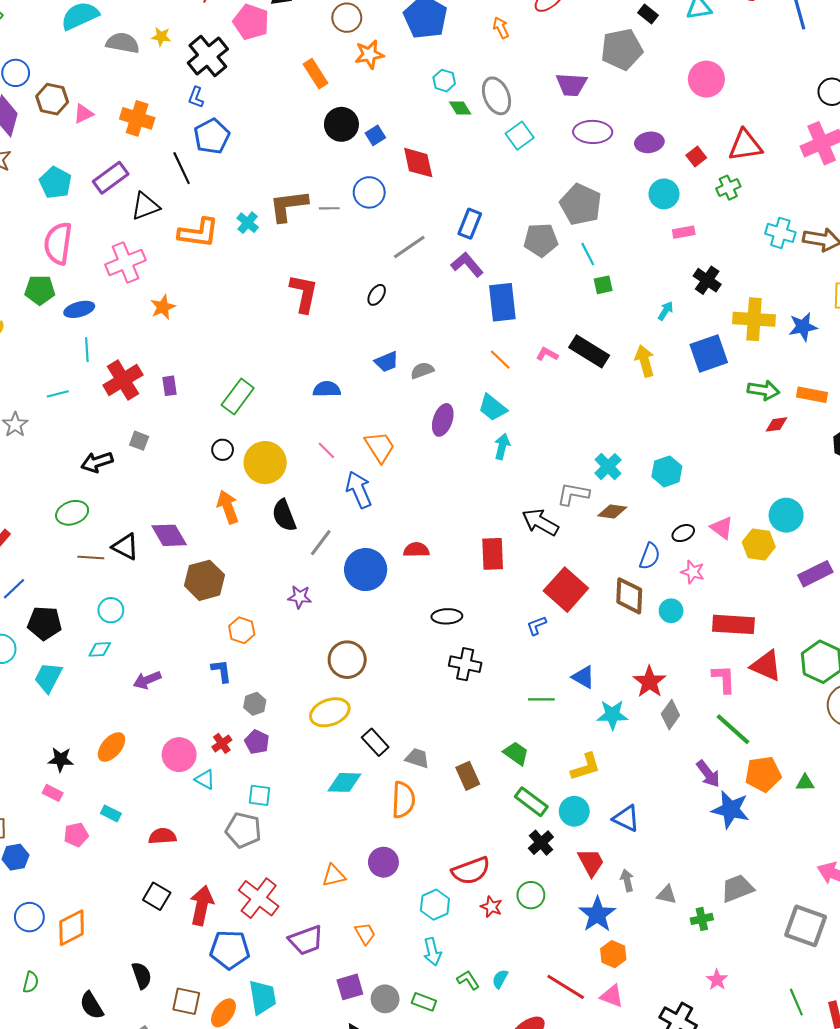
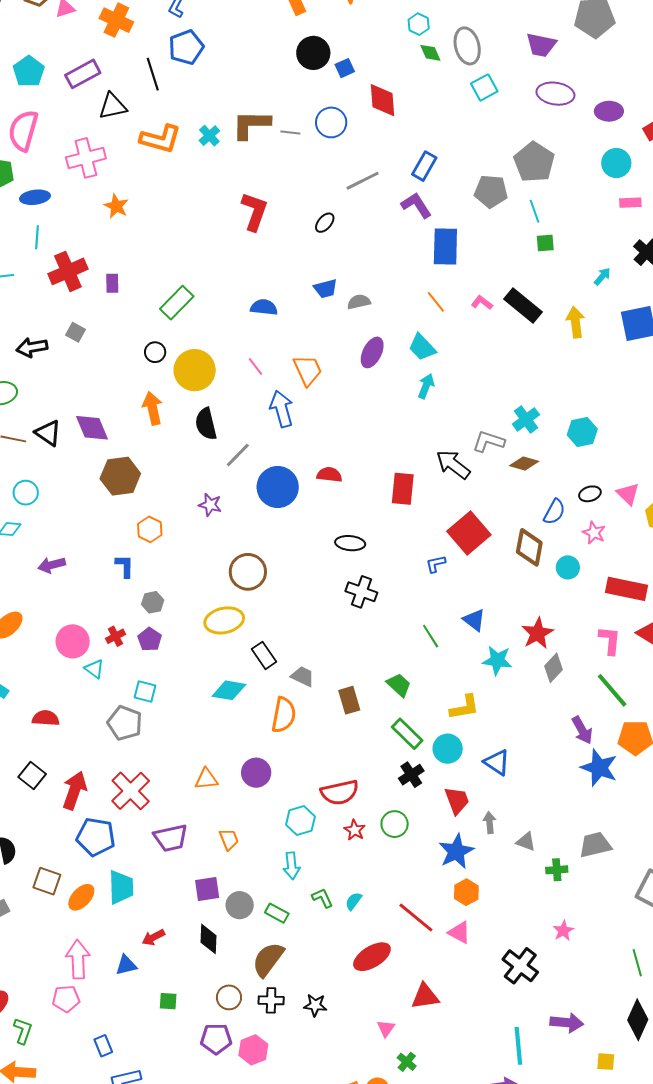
orange star: (163, 307) -> (116, 206), turned -30
green line: (541, 699) -> (431, 636), turned 50

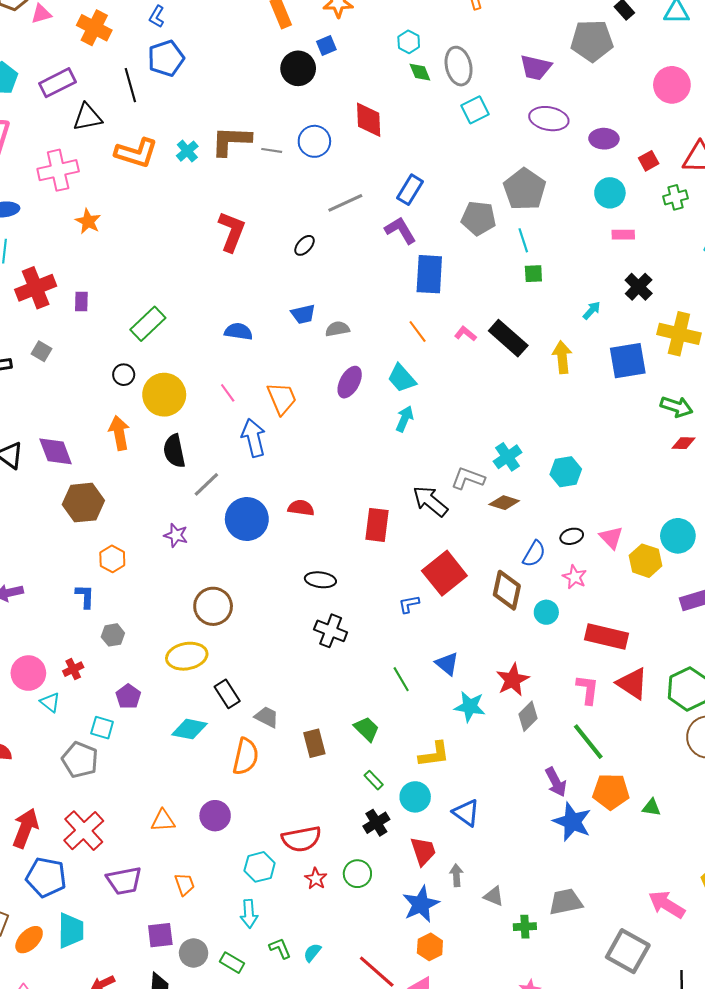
blue square: (345, 68) -> (326, 46), moved
purple pentagon: (150, 639) -> (128, 696), moved
green rectangle: (407, 734) -> (374, 780), size x0.6

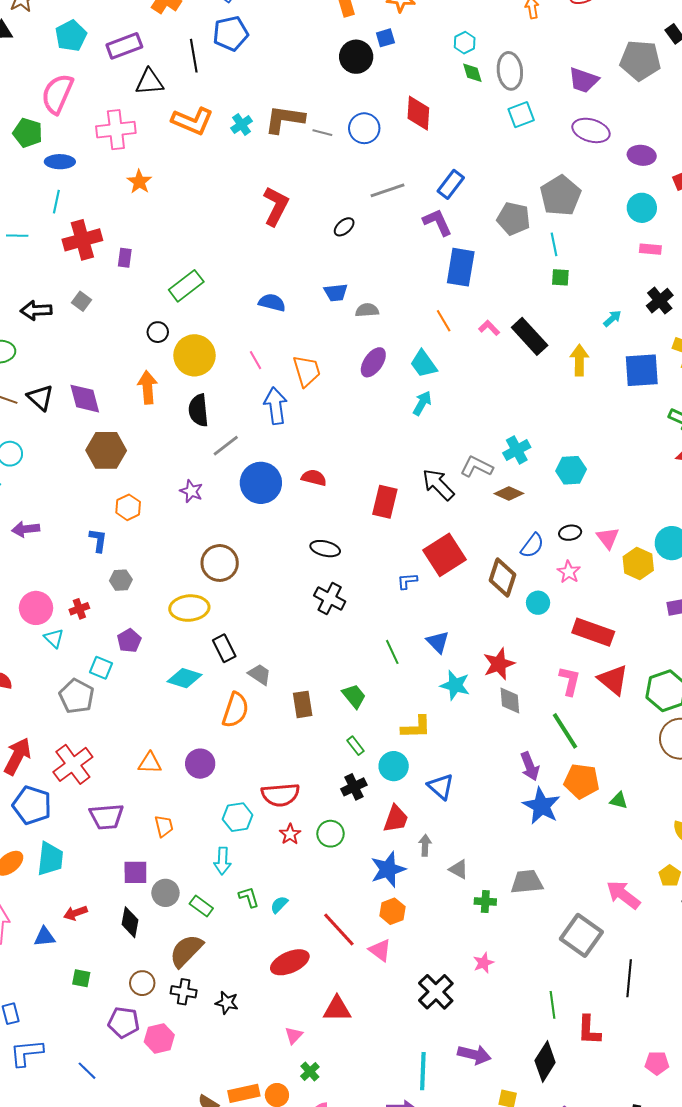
gray diamond: (528, 716) -> (510, 700), turned -56
red trapezoid: (423, 851) -> (396, 819), turned 32

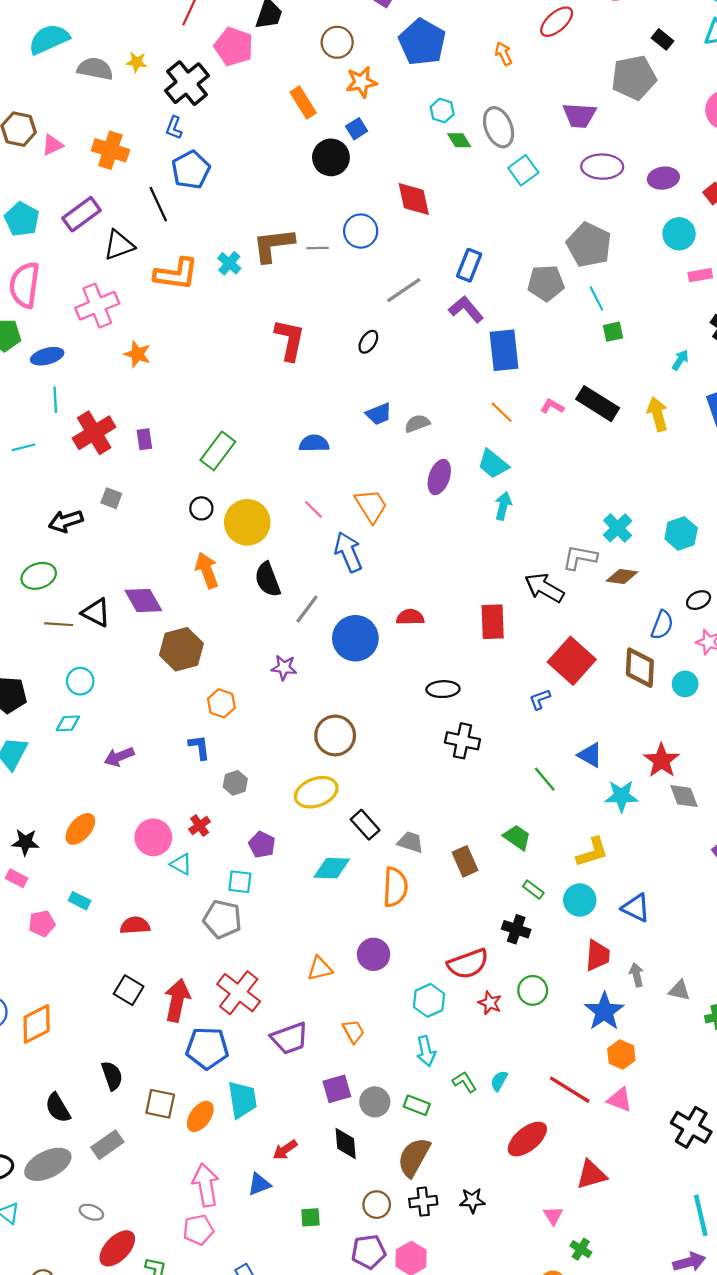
black cross: (354, 787) -> (516, 929), moved, turned -30

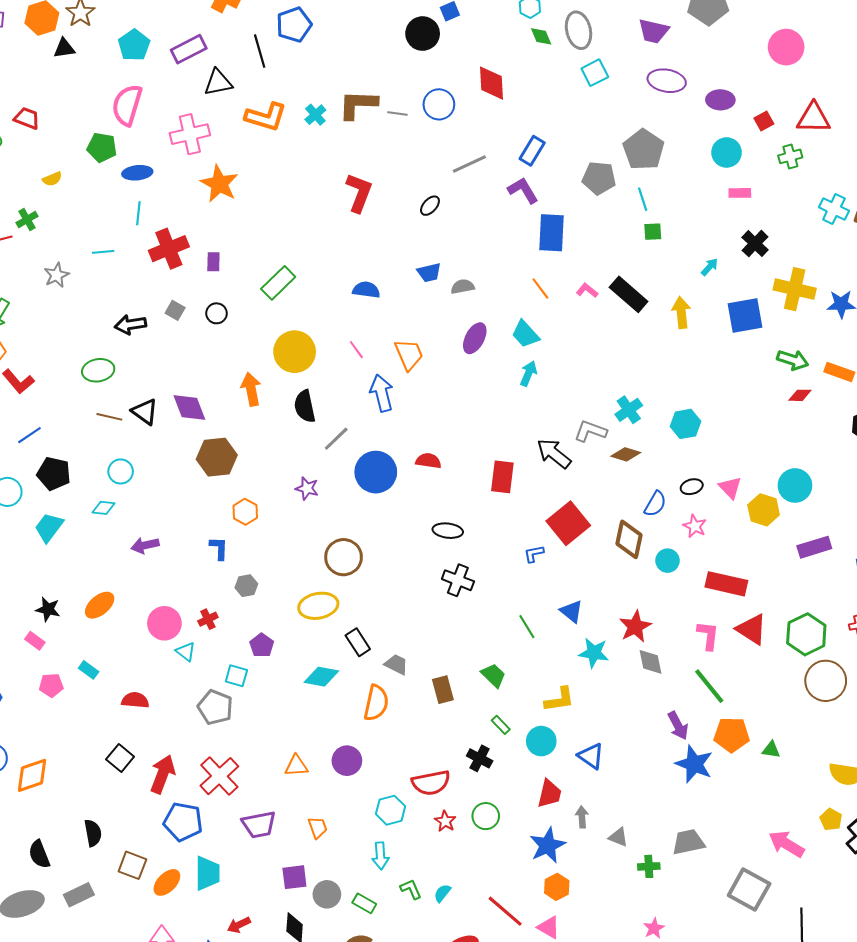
orange star: (137, 354) -> (219, 184), size x1.5
black circle: (201, 508) -> (217, 313), moved

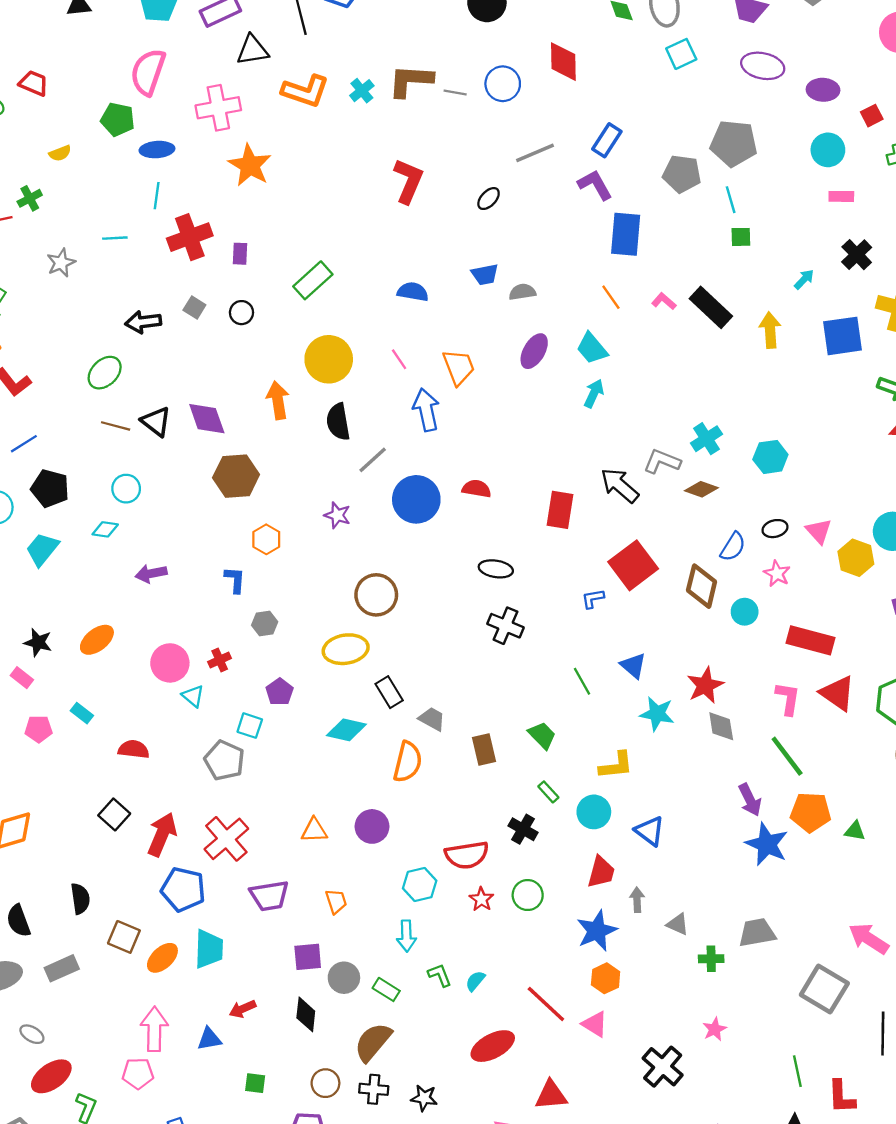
gray pentagon: (644, 150) -> (734, 143), turned -30
green ellipse: (98, 370) -> (105, 373), turned -36

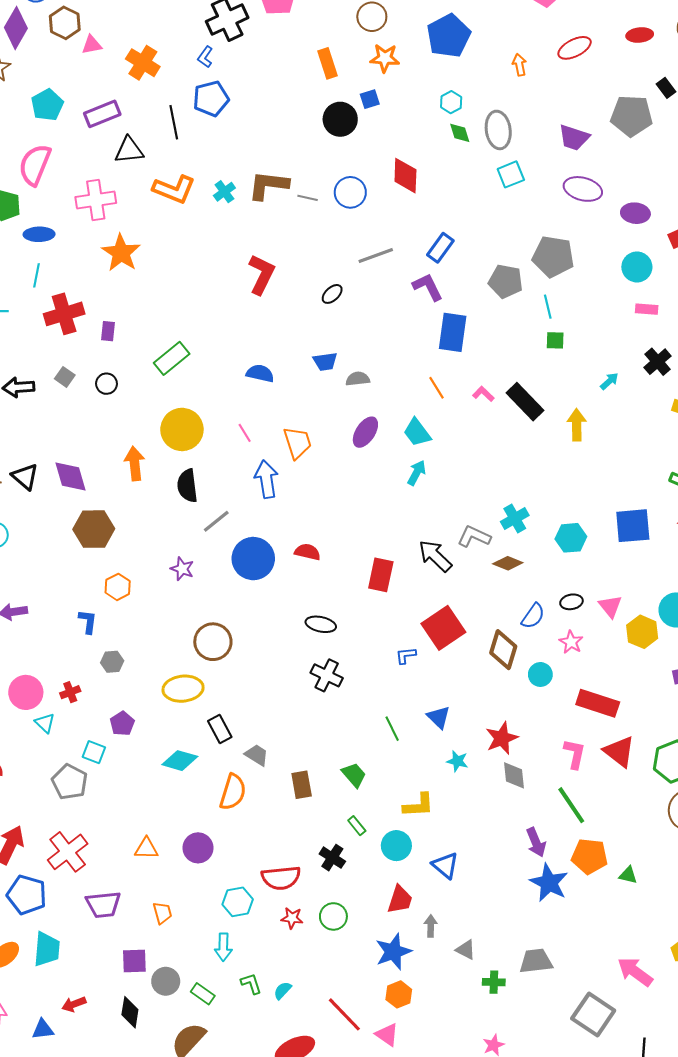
blue square: (842, 336) -> (633, 526), moved
cyan star: (657, 714) -> (457, 761), size x0.7
red star: (481, 899) -> (292, 918), turned -30

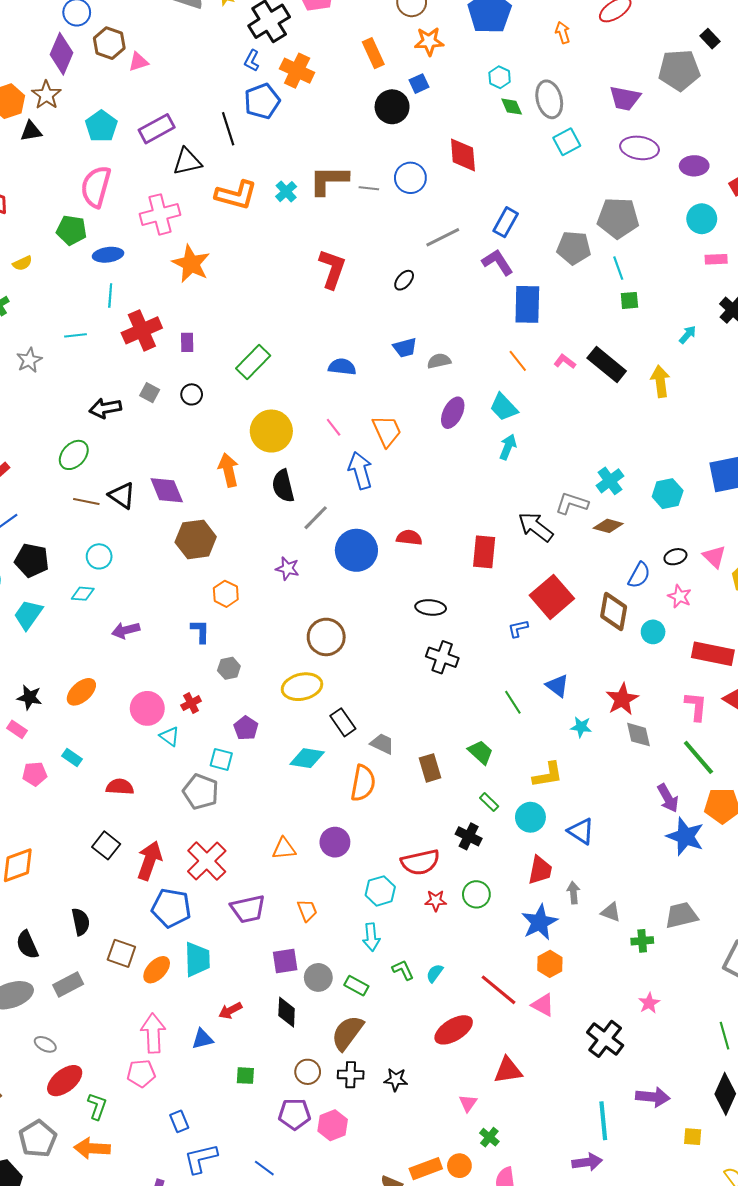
orange cross: (143, 63) -> (297, 71), moved

